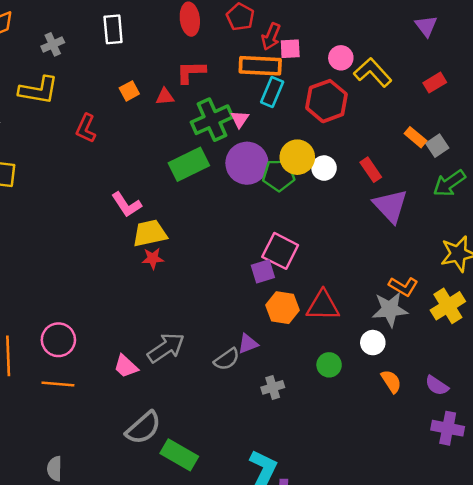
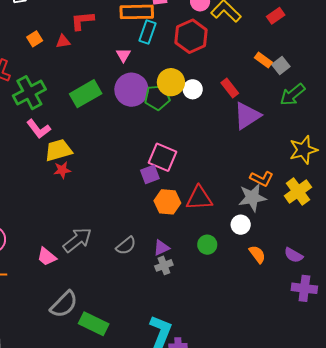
green cross: (212, 120) -> (29, 93), moved
purple triangle: (390, 206) -> (247, 116), turned 44
purple triangle: (248, 344) -> (161, 248), moved

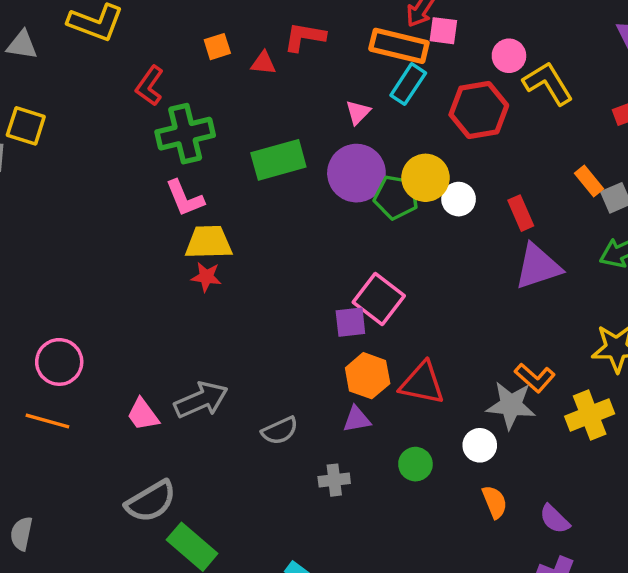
purple triangle: (161, 248) -> (357, 419), moved

